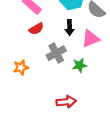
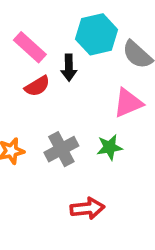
black arrow: (70, 28) -> (69, 68), moved
gray cross: (56, 53) -> (61, 149), moved

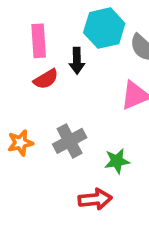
pink rectangle: (30, 47) -> (39, 41), turned 44
green star: (110, 147) -> (117, 161), moved

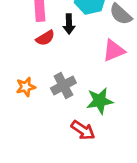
green star: (117, 161) -> (100, 101), size x1.4
red arrow: (95, 199) -> (83, 130), turned 40

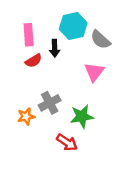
pink triangle: (114, 51) -> (94, 72), turned -30
orange star: (26, 87) -> (26, 116), moved

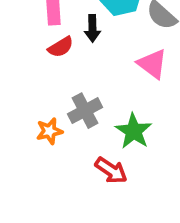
pink triangle: (94, 72) -> (152, 64), turned -30
green star: (82, 116) -> (134, 131), turned -30

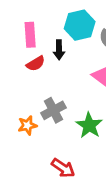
red arrow: (111, 170) -> (63, 168), moved

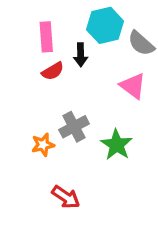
red arrow: (63, 168) -> (66, 197), moved

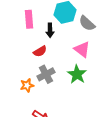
red semicircle: (53, 71) -> (40, 51), moved
green star: (117, 145) -> (77, 74), moved

